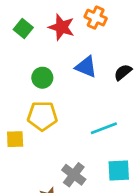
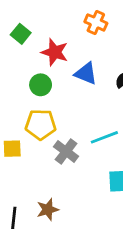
red star: (61, 27) -> (55, 52), moved
gray cross: (74, 175) -> (66, 151), moved

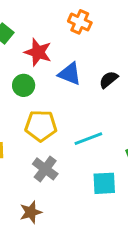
yellow pentagon: (41, 125) -> (41, 126), moved
gray cross: (66, 151) -> (45, 169), moved

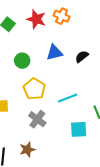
red star: (38, 52) -> (36, 19), moved
blue triangle: (70, 74) -> (54, 53), turned -36
yellow pentagon: (41, 126) -> (34, 89), turned 30

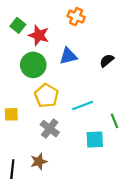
red star: (36, 19) -> (39, 35), moved
black semicircle: (82, 57) -> (107, 60), moved
green circle: (22, 61) -> (33, 65), size x1.5

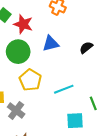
gray cross: (50, 129) -> (16, 110), moved

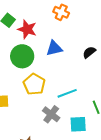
gray cross: (16, 110) -> (51, 114), moved

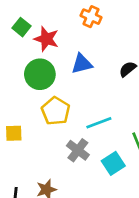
cyan square: (78, 124) -> (113, 163), turned -30

